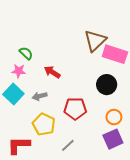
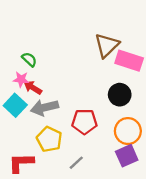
red arrow: (52, 72) -> (33, 88), moved
gray arrow: (40, 96) -> (45, 108), size x1.6
orange circle: (114, 117) -> (128, 131), size x1.5

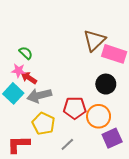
orange circle: (128, 131) -> (99, 116), moved

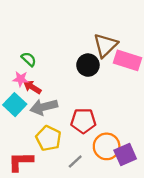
black circle: (106, 84) -> (88, 65), moved
orange circle: (99, 116) -> (107, 146), moved

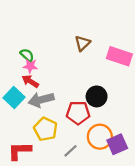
brown triangle: (105, 45) -> (82, 43), moved, size x0.7
black circle: (88, 65) -> (97, 96), moved
pink star: (21, 79) -> (30, 66), moved

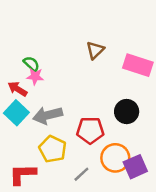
red arrow: (30, 81) -> (18, 89), moved
black circle: (97, 96) -> (127, 112), moved

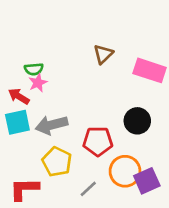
green semicircle: (31, 64) -> (34, 69), turned 132
pink star: (35, 76) -> (38, 83), turned -30
cyan square: (16, 113) -> (17, 122), turned 35

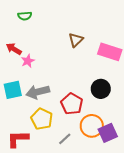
green semicircle: (34, 69) -> (25, 16), moved
red arrow: (19, 96) -> (14, 49), moved
red pentagon: (98, 141) -> (72, 104), turned 30

